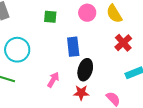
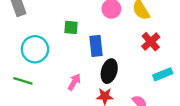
green square: (50, 17) -> (71, 27), moved

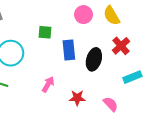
black ellipse: (109, 71) -> (94, 59), moved

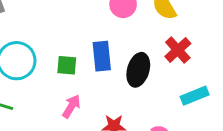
green square: (45, 32) -> (67, 65), moved

